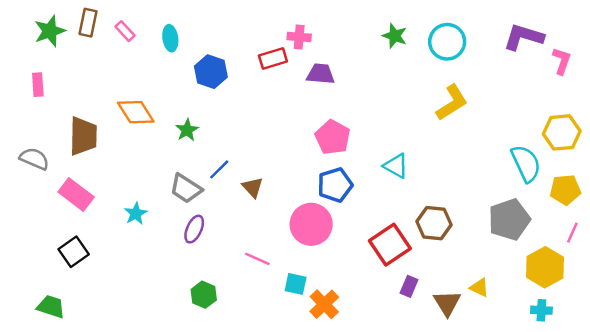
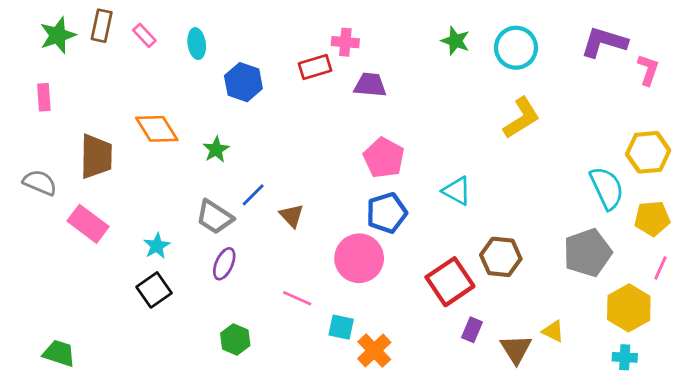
black square: (74, 252) -> (154, 290), moved

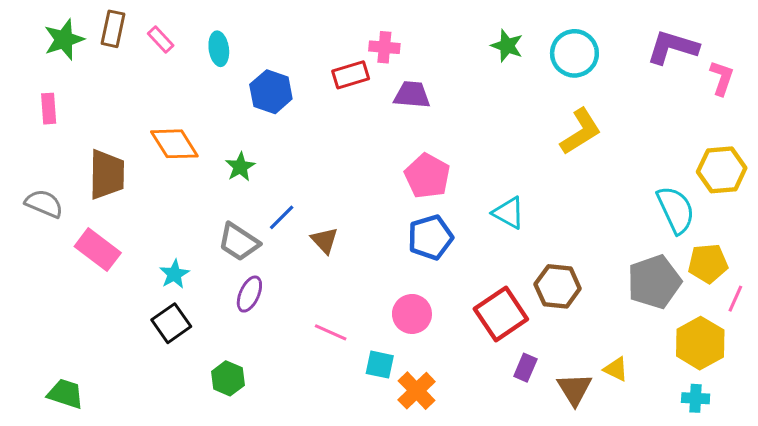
yellow pentagon: (652, 218) -> (708, 263), moved
pink circle: (359, 258) -> (412, 314), moved, size x0.7
green hexagon: (235, 339) -> (228, 378), moved

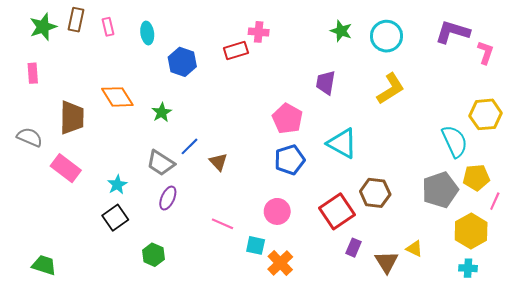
pink rectangle: (161, 40) -> (108, 27), turned 30
purple trapezoid: (412, 95) -> (326, 83), moved, turned -85
cyan triangle: (509, 213) -> (342, 143), size x1.4

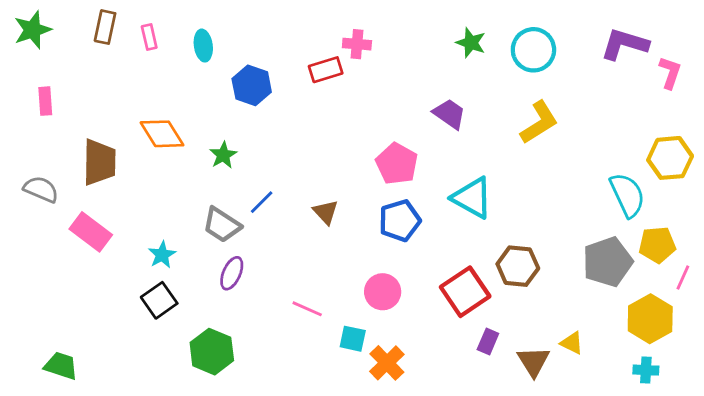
green star: (43, 27) -> (32, 30), moved
purple trapezoid: (326, 83) -> (449, 114), turned 115
brown triangle: (218, 162) -> (326, 212), moved
green hexagon: (153, 255) -> (212, 352), size x1.4

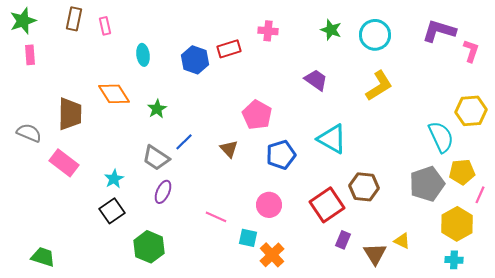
pink cross: (357, 44) -> (268, 31), moved
cyan ellipse: (203, 46) -> (143, 55), moved
blue hexagon: (252, 85) -> (195, 60), moved
pink rectangle: (45, 101) -> (30, 55), moved
pink pentagon: (397, 164) -> (257, 115), moved

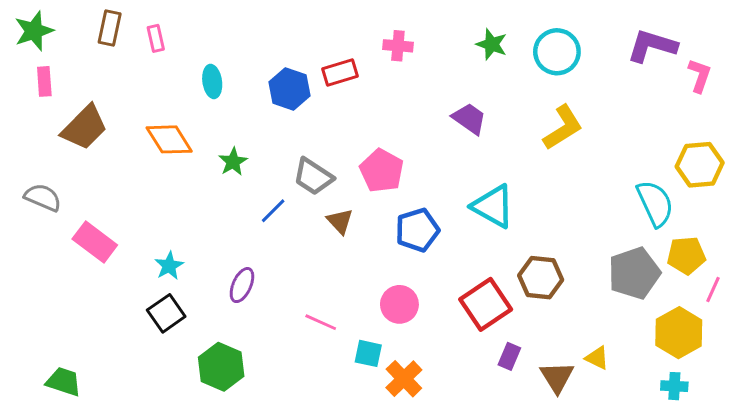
brown trapezoid: (70, 114) -> (84, 128), moved, turned 44
gray trapezoid: (156, 158) -> (313, 177), moved

